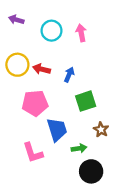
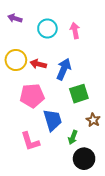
blue arrow: (69, 75) -> (64, 69), size x1.5
green arrow: (79, 148) -> (73, 137), turned 120

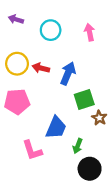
pink arrow: (75, 31) -> (90, 32), moved
pink pentagon: (32, 96) -> (17, 102), moved
blue trapezoid: (52, 120) -> (56, 128), turned 40
brown star: (93, 120) -> (99, 118), moved

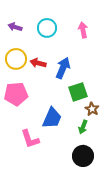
purple arrow: (16, 19) -> (15, 27), moved
green arrow: (78, 146) -> (83, 127), moved

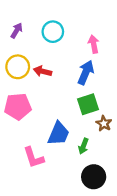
purple arrow: (15, 27) -> (17, 31), turned 104
pink arrow: (83, 30) -> (94, 44), moved
blue arrow: (63, 68) -> (86, 72), moved
green arrow: (83, 127) -> (83, 146), moved

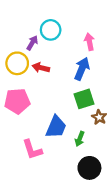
purple arrow: (17, 31) -> (32, 43), moved

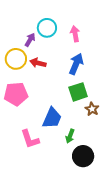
pink arrow: (89, 42) -> (75, 34), moved
green arrow: (80, 139) -> (70, 136), moved

